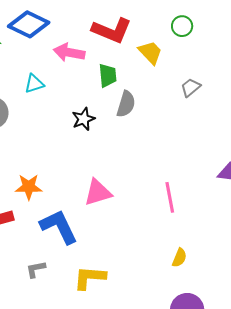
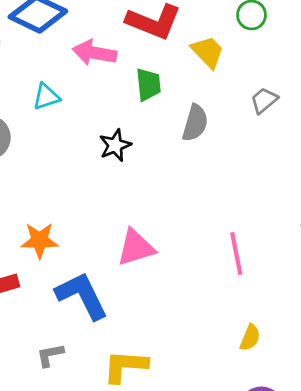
gray semicircle: (126, 104) -> (195, 123), moved

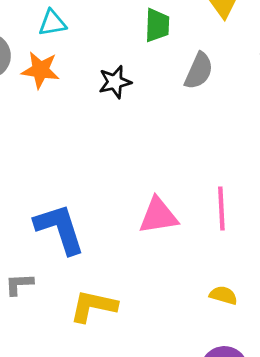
orange star: (39, 240) -> (40, 70), moved
pink triangle: (136, 248) -> (158, 216), moved
yellow semicircle: (250, 338) -> (223, 295), turned -104

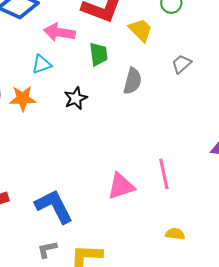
cyan triangle: (52, 23) -> (42, 64), moved
gray L-shape: (19, 284) -> (47, 249), moved

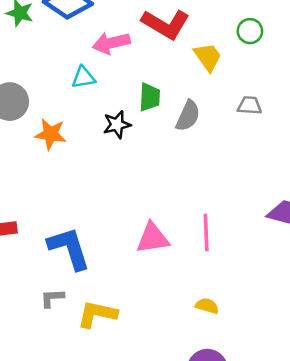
pink arrow: (59, 32) -> (111, 43), turned -32
green trapezoid: (98, 54) -> (150, 97), moved
gray trapezoid: (182, 64) -> (250, 105), turned 35
orange star: (23, 98) -> (51, 134), moved

